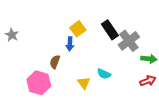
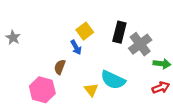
black rectangle: (110, 30) -> (119, 32), turned 48
blue arrow: (70, 44) -> (76, 47), turned -32
cyan semicircle: (104, 74) -> (113, 80), size x1.6

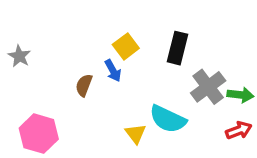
gray cross: (140, 44) -> (208, 87), moved
brown semicircle: (60, 67) -> (84, 85), moved
pink hexagon: (42, 90) -> (39, 134), moved

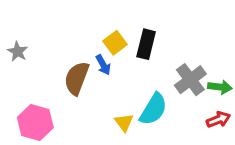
black rectangle: (177, 48) -> (146, 44), moved
brown semicircle: (84, 85) -> (77, 78), size x1.6
cyan semicircle: (168, 119) -> (153, 109), turned -84

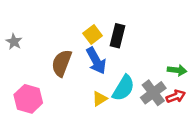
blue arrow: (103, 65) -> (96, 61), moved, size x1.6
gray cross: (190, 80) -> (153, 93), moved
yellow triangle: (124, 122) -> (100, 99), turned 35

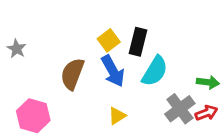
cyan semicircle: (123, 88) -> (155, 71), moved

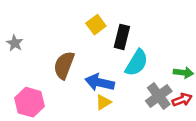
yellow square: (109, 40) -> (96, 25), moved
blue arrow: (113, 71) -> (100, 82), moved, turned 132

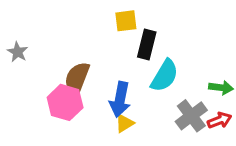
yellow square: (96, 25) -> (126, 21), moved, turned 30
blue arrow: (100, 82) -> (120, 99), turned -92
pink hexagon: (30, 102) -> (65, 102), moved

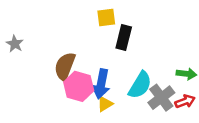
cyan semicircle: (165, 76) -> (140, 85), moved
pink hexagon: (65, 102) -> (79, 86), moved

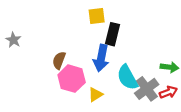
brown semicircle: (65, 66) -> (59, 60), size x0.7
blue arrow: (101, 84) -> (101, 58), moved
cyan semicircle: (140, 85) -> (127, 77), turned 120

